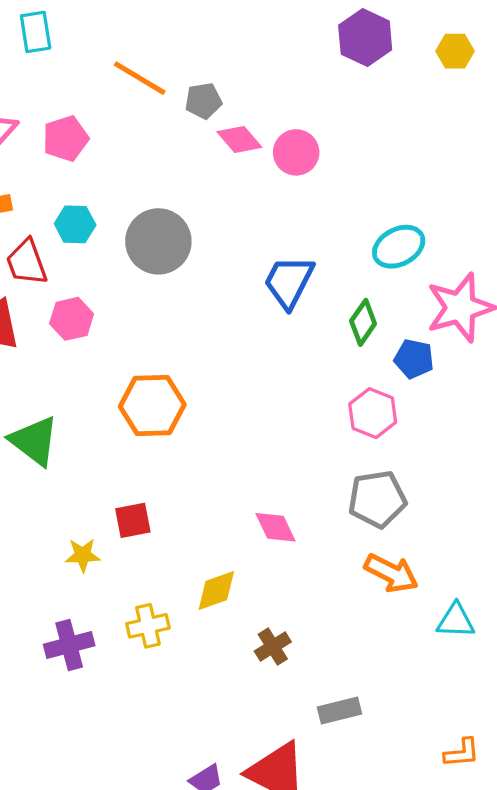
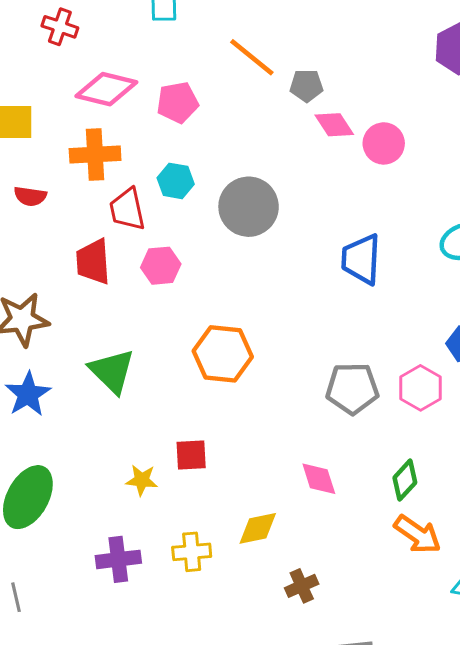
blue trapezoid: (289, 282) -> (361, 259), turned -32
green diamond: (363, 322) -> (405, 480), moved
gray pentagon: (377, 499) -> (352, 388), moved

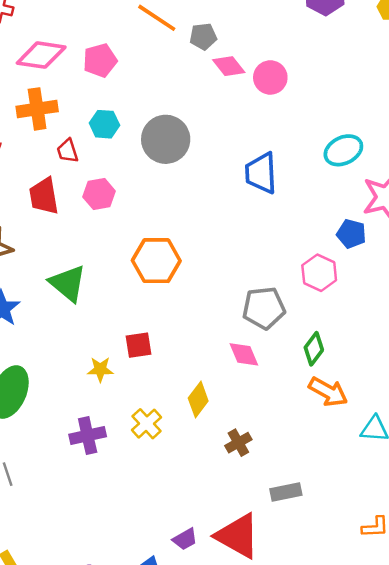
red trapezoid: (127, 209) -> (67, 151), size x0.7
gray pentagon: (352, 388) -> (264, 308), moved
yellow diamond: (258, 528) -> (198, 399), turned -36
yellow cross: (192, 552) -> (147, 424), turned -32

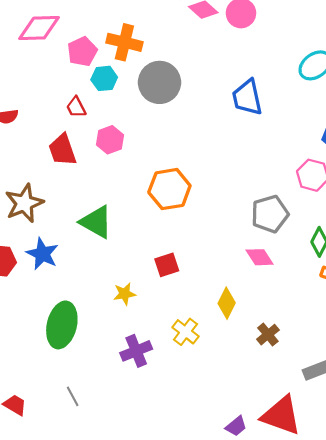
pink pentagon: (100, 60) -> (82, 51), moved
orange cross: (37, 109) -> (124, 42), moved, turned 32
yellow star: (100, 369) -> (125, 294), moved

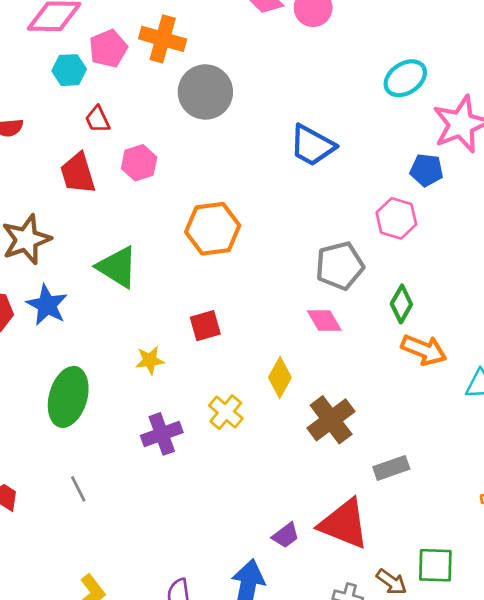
cyan hexagon: (104, 78) -> (69, 70), moved
blue trapezoid: (247, 97) -> (312, 145), moved, turned -51
brown cross: (268, 335) -> (331, 420), size x1.6

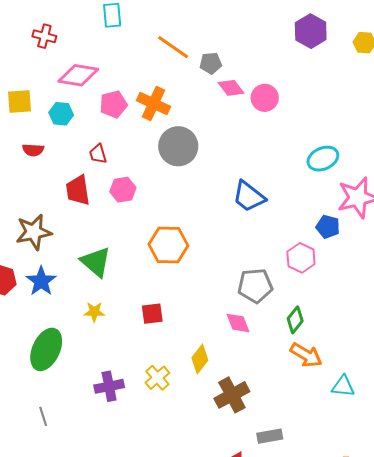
cyan hexagon: (69, 70) -> (61, 114), moved
yellow star: (150, 360) -> (94, 312), moved

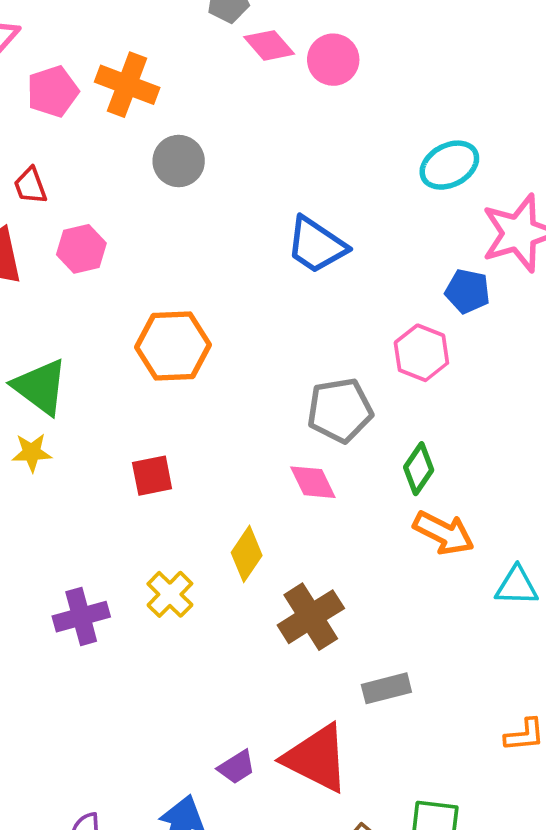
gray circle: (178, 146) -> (179, 161), size x0.7
yellow star: (94, 312) -> (32, 452), moved

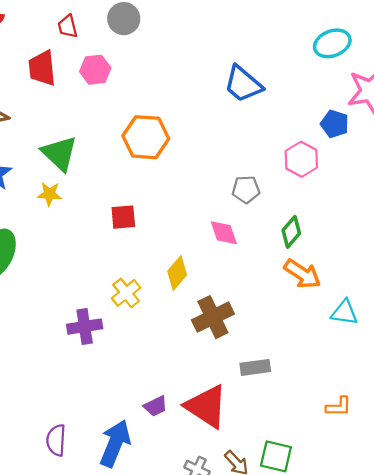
gray circle: (179, 161) -> (124, 19), moved
gray pentagon: (340, 410) -> (246, 189), size x0.7
purple cross: (81, 617) -> (85, 327), moved

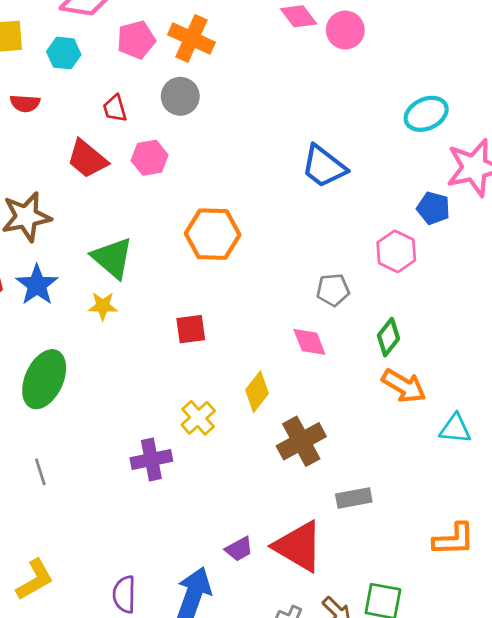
red trapezoid: (42, 68) -> (87, 159), turned -42
orange L-shape: (339, 407) -> (454, 539), size x1.4

